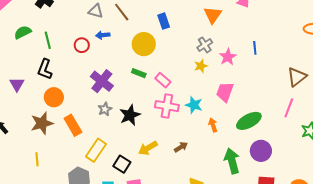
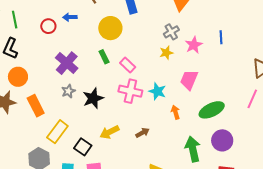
green rectangle: (139, 73) -> (104, 57), turned 40

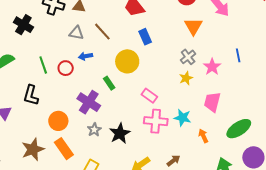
green line: (15, 20) -> (43, 65), moved
green rectangle: (104, 57) -> (109, 83), moved
orange circle: (18, 77) -> (58, 121), moved

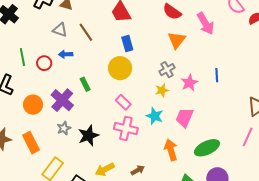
yellow circle: (127, 61) -> (120, 68), moved
cyan star: (183, 118) -> (155, 116), moved
orange circle: (58, 121) -> (33, 105), moved
orange arrow: (203, 136) -> (171, 150), size x1.5

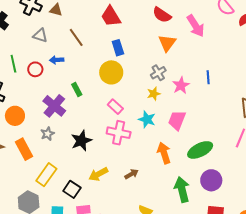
gray triangle: (60, 30) -> (40, 35), moved
orange circle: (33, 105) -> (15, 116), moved
gray star: (64, 128) -> (48, 134), moved

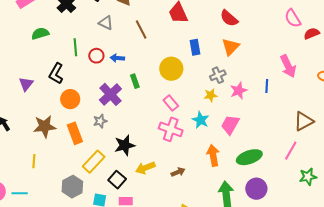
pink arrow: (196, 26) -> (288, 66), moved
blue rectangle: (118, 48) -> (195, 47), moved
blue arrow: (57, 60) -> (117, 58), moved
black star: (81, 141) -> (125, 145), moved

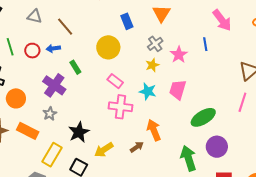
brown line: (141, 29) -> (65, 27), moved
orange rectangle: (75, 133) -> (28, 131), turned -30
orange arrow: (213, 155) -> (154, 130), moved

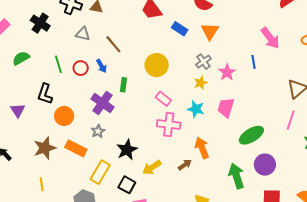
blue rectangle: (127, 21) -> (180, 29), moved, turned -35
blue arrow: (53, 48) -> (102, 66), turned -112
green rectangle: (75, 67) -> (124, 85), turned 40

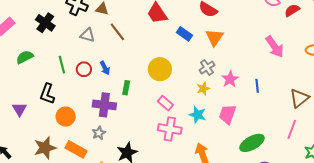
brown line: (113, 44) -> (117, 32), moved
blue line: (254, 62) -> (257, 86), moved
purple cross: (102, 103) -> (104, 105), turned -30

